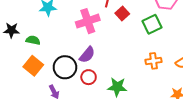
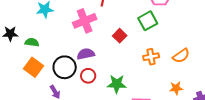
red square: (122, 13) -> (120, 36), moved
purple semicircle: (87, 55) -> (86, 54), turned -138

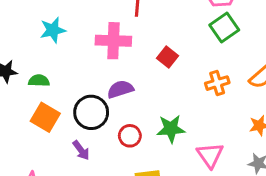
pink cross: (85, 21) -> (113, 41), turned 30
green square: (148, 21) -> (224, 28), moved
red circle: (88, 76) -> (130, 136), moved

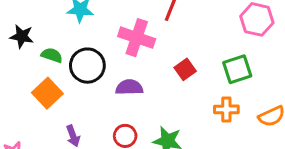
green square: (224, 28) -> (237, 69), moved
black circle: (91, 112) -> (87, 66), moved

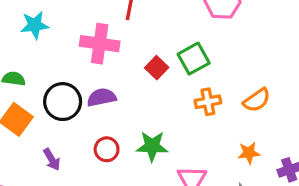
black circle: (87, 66) -> (63, 102), moved
green square: (237, 69) -> (194, 59), moved

